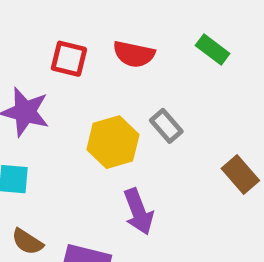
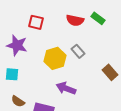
red semicircle: (134, 54) -> (75, 20), moved
purple arrow: (138, 212) -> (66, 88), turned 132

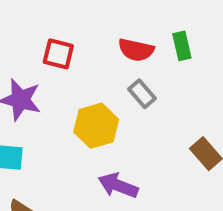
green rectangle: (98, 18) -> (182, 46), turned 40
gray rectangle: (78, 51) -> (142, 94), moved

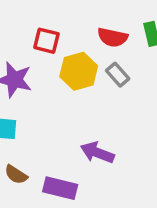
yellow hexagon: (96, 126) -> (79, 71), moved

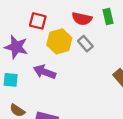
purple arrow: (97, 153) -> (45, 72), moved

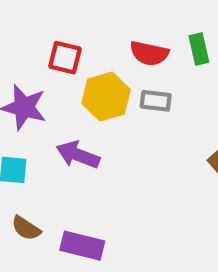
gray rectangle: (85, 44) -> (156, 101), turned -42

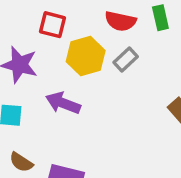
gray rectangle: (156, 101) -> (126, 59), turned -50

